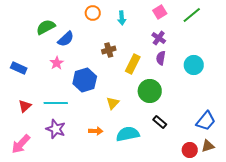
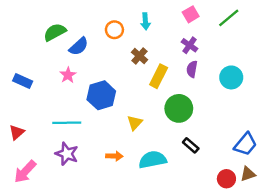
orange circle: (93, 13) -> (114, 30), moved
brown cross: (109, 50) -> (139, 56), moved, turned -32
red triangle: (25, 106) -> (17, 132), moved

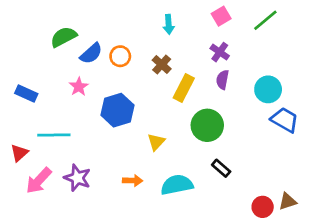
orange circle: (114, 30) -> (120, 56), moved
cyan line: (67, 123) -> (54, 135), moved
blue trapezoid: (246, 144) -> (285, 120), moved, turned -100
pink arrow: (25, 172) -> (39, 181), moved

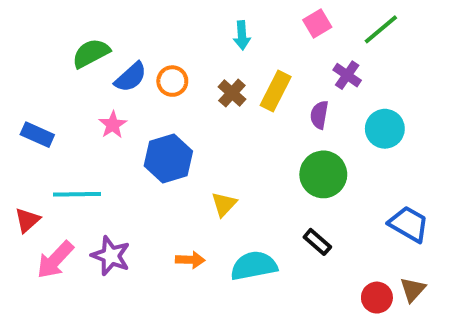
purple cross: (220, 52) -> (347, 75), moved
yellow rectangle: (184, 88) -> (276, 91), moved
blue trapezoid: (285, 120) -> (409, 224), moved
green circle: (207, 125) -> (323, 174), moved
brown triangle: (287, 201) -> (413, 290), turned -30

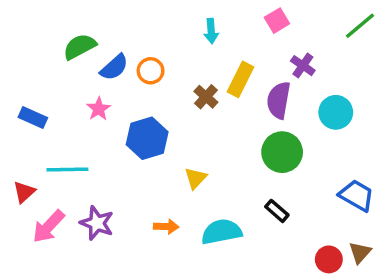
green line: (381, 29) -> (360, 26), moved
brown cross: (232, 93) -> (206, 97), moved
purple semicircle: (319, 115) -> (279, 100), size x1.5

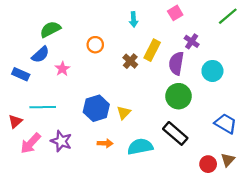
blue semicircle: (114, 67) -> (40, 55), moved
blue hexagon: (147, 138) -> (96, 108), moved
black rectangle: (277, 211) -> (175, 133), size x1.6

